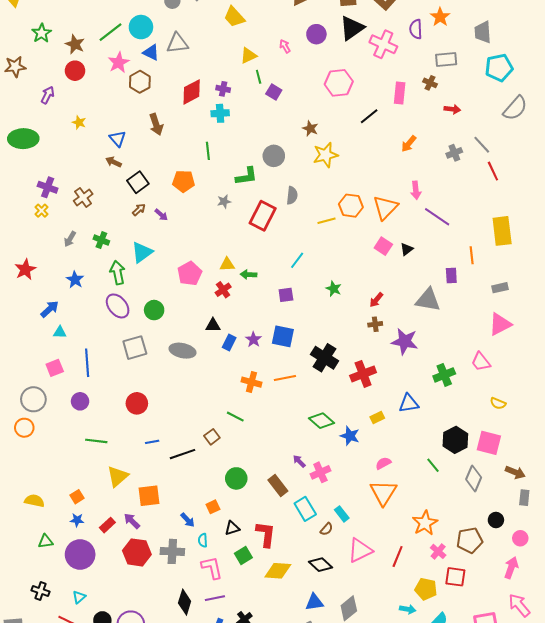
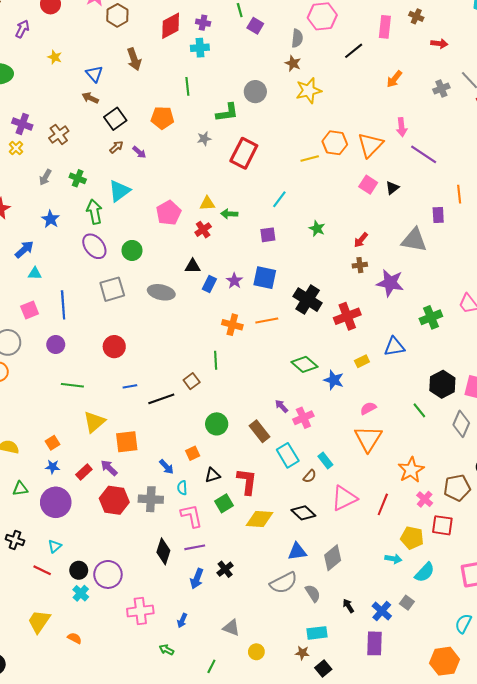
gray semicircle: (292, 195) -> (297, 38), moved
green line: (235, 417) -> (216, 360), turned 60

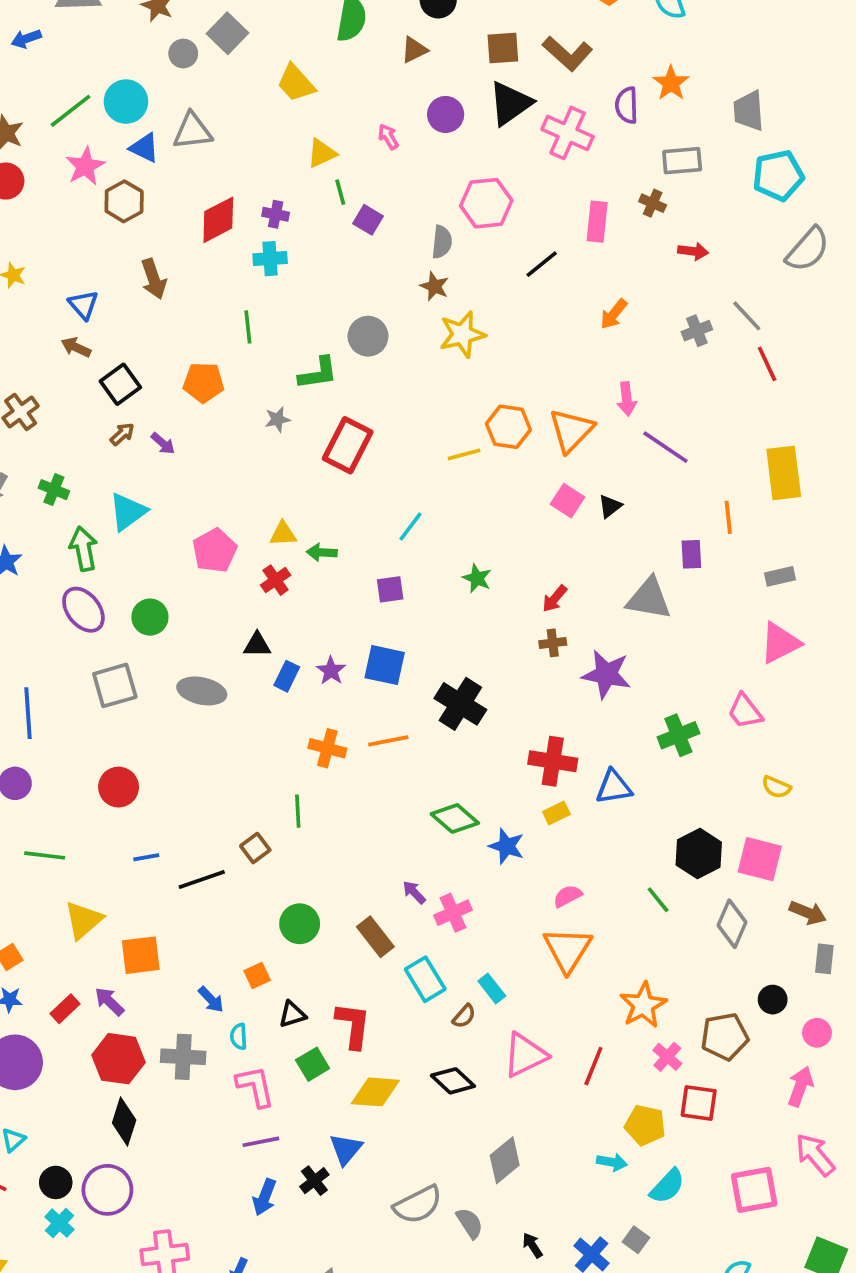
red cross: (347, 316) -> (553, 761), moved, turned 30
black diamond: (163, 551) -> (124, 1121), moved
blue triangle: (297, 551) -> (346, 1149), moved, turned -42

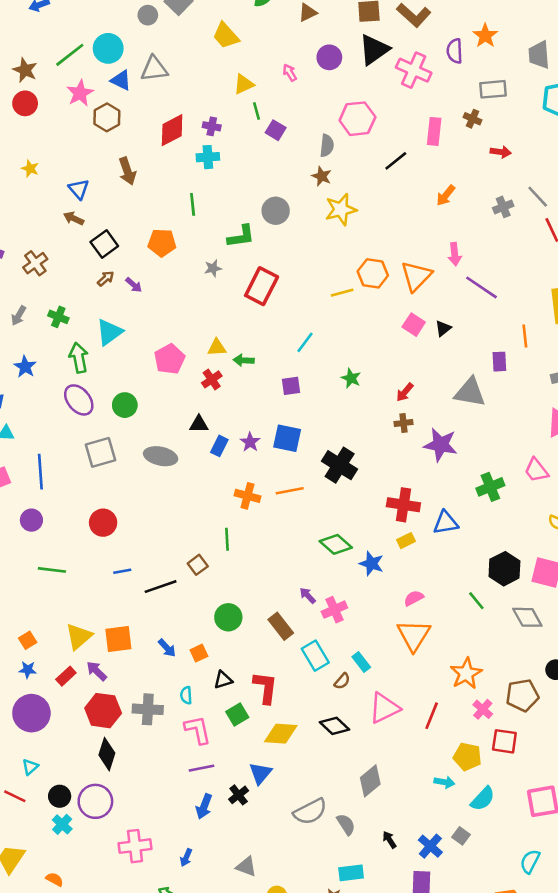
yellow triangle: (83, 920) -> (79, 636), moved
gray diamond: (732, 924) -> (527, 617), turned -52
blue arrow: (211, 1000) -> (167, 648), moved

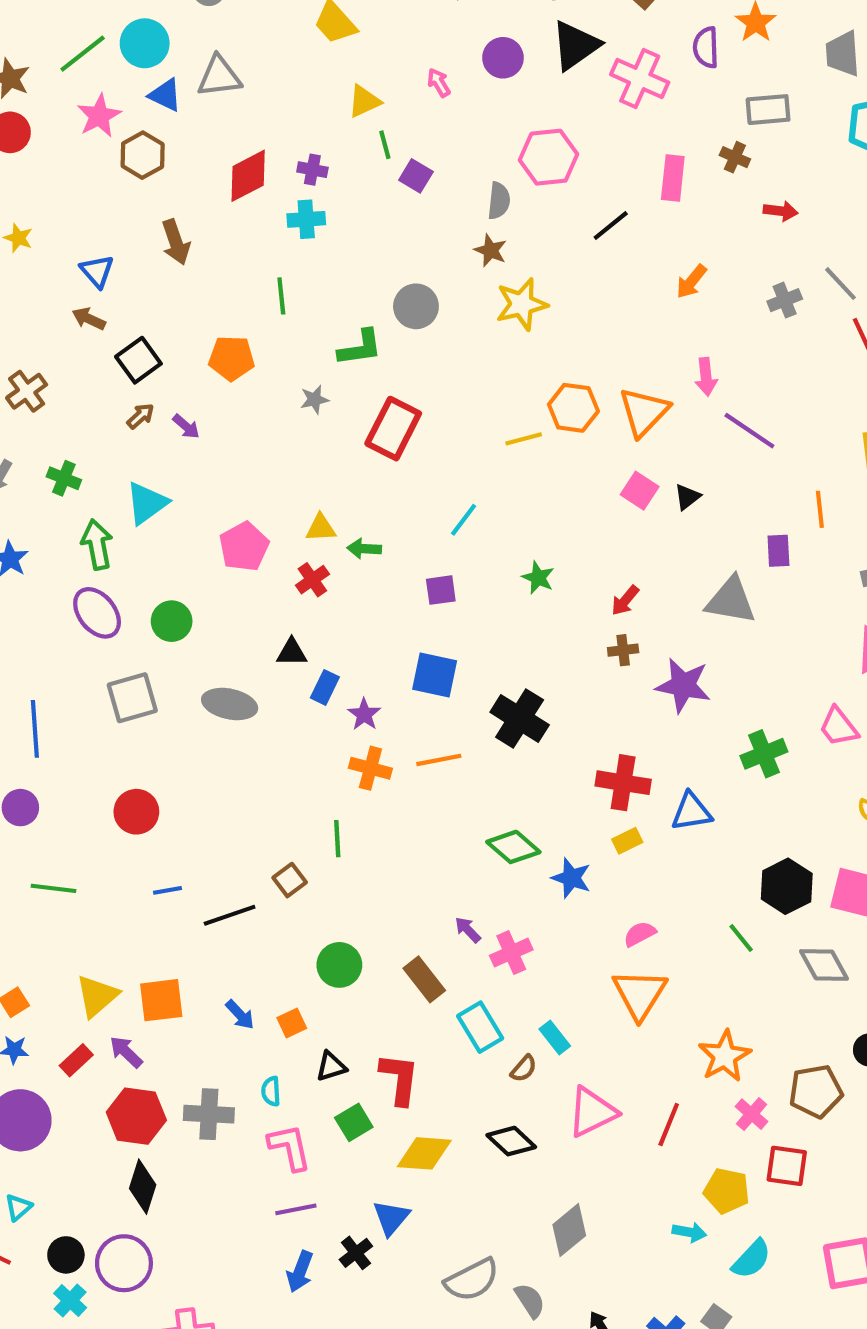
purple star: (250, 442) -> (364, 714), moved

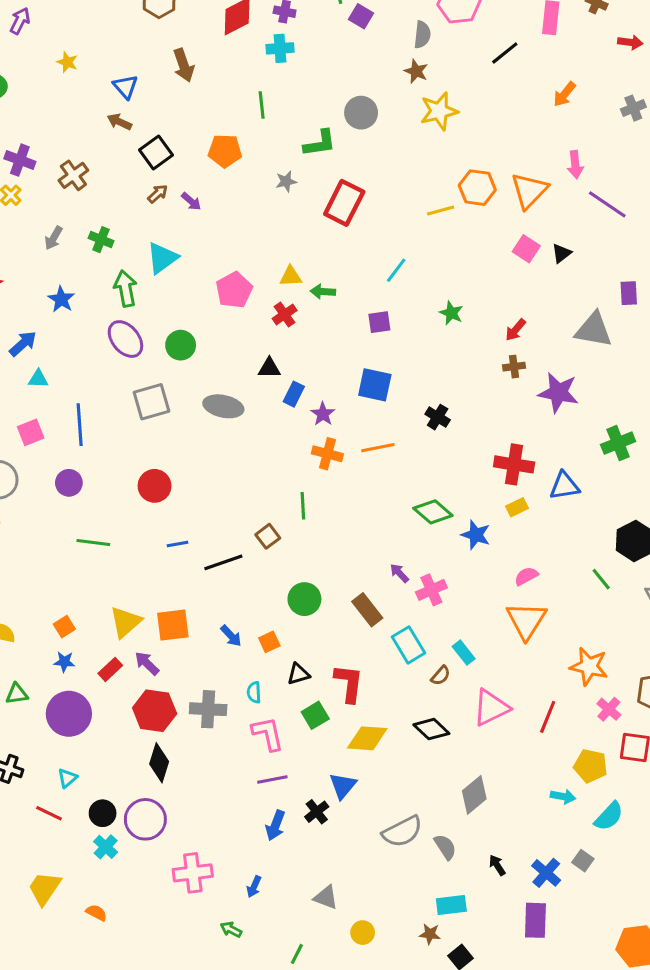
black cross: (520, 718) -> (438, 417), size x0.6
orange star: (725, 1056) -> (589, 666), turned -30

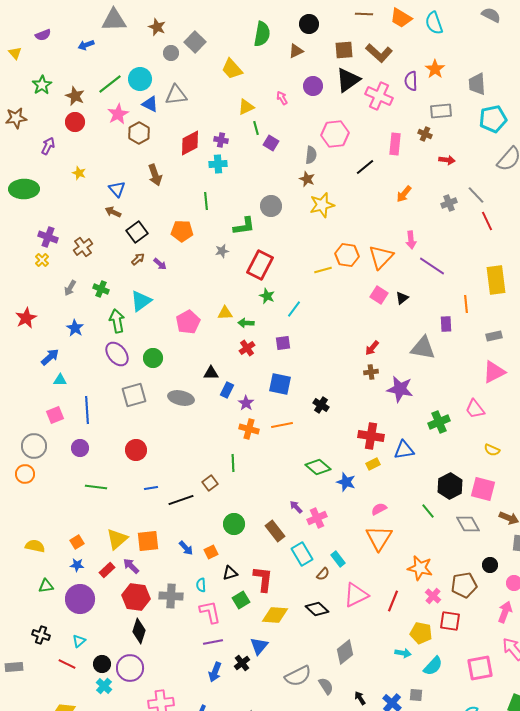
green star: (451, 313) -> (267, 296), moved
red cross: (285, 315) -> (247, 348), moved
gray square: (583, 861) -> (416, 695), turned -32

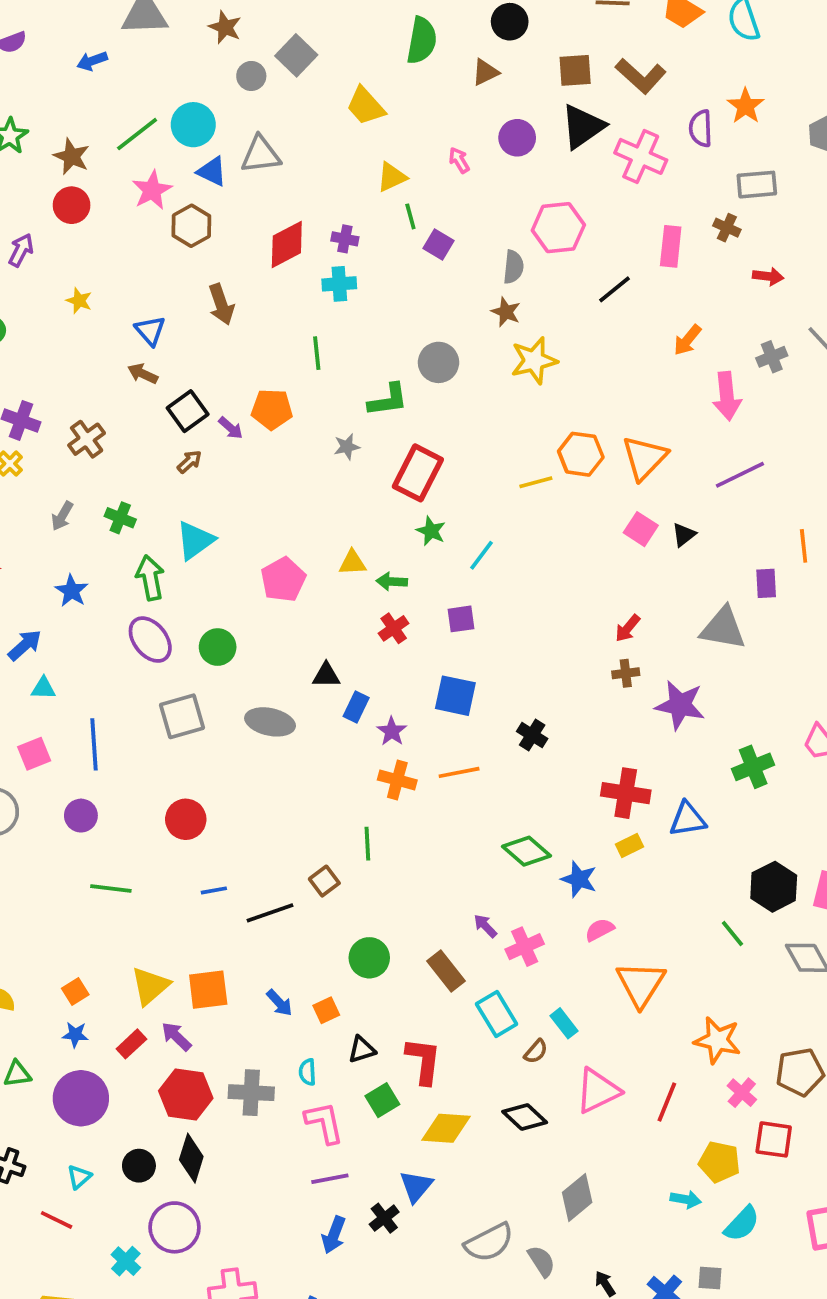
pink arrow: (411, 240) -> (727, 396), moved, size x1.4
purple arrow: (160, 264) -> (231, 428), moved
purple line: (432, 266) -> (740, 475), turned -60
pink semicircle: (379, 509) -> (600, 930), moved
black circle: (102, 664) -> (139, 1166), moved

